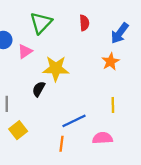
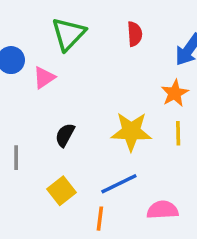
yellow star: (56, 68) -> (131, 131), moved
yellow line: (113, 105) -> (178, 133), moved
yellow square: (18, 130) -> (61, 191), moved

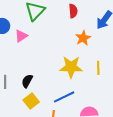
orange star: (175, 93) -> (83, 38), moved
black semicircle: (65, 135) -> (27, 81), moved

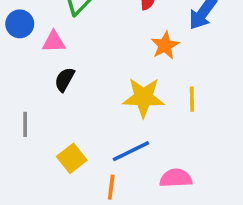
pink triangle: (21, 36) -> (54, 42), turned 32
black semicircle: (27, 81) -> (65, 79), moved

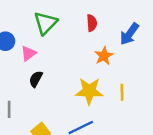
pink triangle: (54, 42) -> (28, 53), turned -35

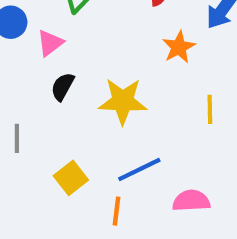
yellow star: (89, 91) -> (123, 101), moved

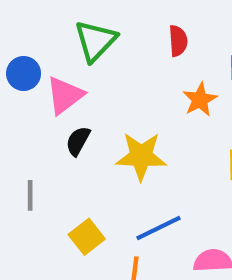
pink triangle: (50, 43) -> (65, 95), size x1.4

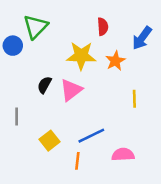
green triangle: (95, 41) -> (36, 27), moved
pink triangle: (65, 95) -> (71, 90), moved
yellow star: (141, 156) -> (81, 56), moved

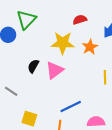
red semicircle: (103, 27) -> (80, 20), turned -104
gray line: (17, 117) -> (11, 91), turned -56
yellow square: (50, 141) -> (29, 119), moved, turned -35

